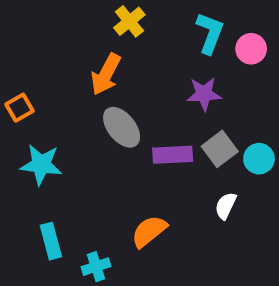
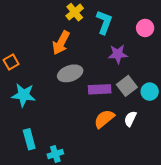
cyan L-shape: (210, 33) -> (104, 22), moved
gray ellipse: (122, 127) -> (70, 73), turned -70
orange semicircle: (149, 231) -> (104, 119), moved

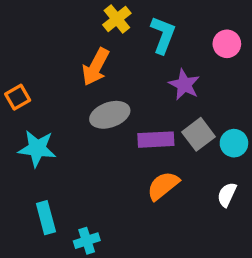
purple star: (118, 54) -> (184, 85), turned 30
white semicircle: (130, 119) -> (227, 195), moved

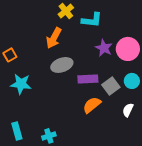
cyan L-shape: (163, 35) -> (92, 20), turned 75
pink circle: (227, 44) -> (128, 49), moved, size x1.5
gray square: (198, 134) -> (111, 86), moved
cyan rectangle: (46, 218) -> (17, 131), moved

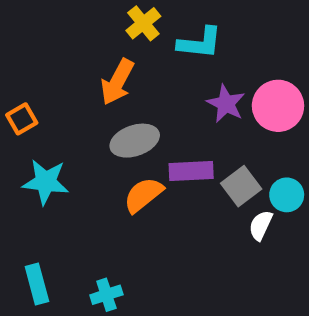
cyan circle: (132, 81) -> (287, 195), moved
orange semicircle: (92, 105) -> (143, 195), moved
white semicircle: (128, 110) -> (261, 225), moved

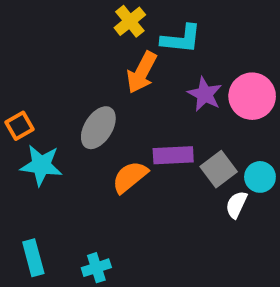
orange arrow: (117, 82) -> (142, 72), moved
orange square: (22, 119) -> (19, 126), moved
gray ellipse: (135, 141) -> (98, 128), moved, turned -39

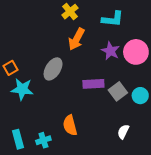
cyan L-shape: (181, 39) -> (113, 19), moved
orange semicircle: (130, 177) -> (70, 125), moved, turned -66
white semicircle: (236, 205) -> (123, 132), moved
cyan cross: (96, 268) -> (43, 140), moved

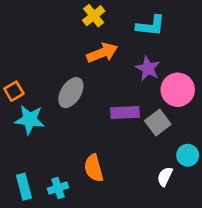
orange arrow: (76, 39) -> (102, 53), turned -140
pink circle: (136, 52) -> (178, 90), moved
cyan circle: (140, 96) -> (188, 155), moved

